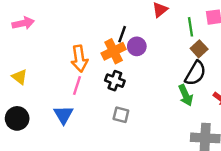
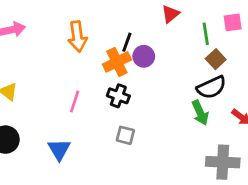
orange arrow: (79, 59) -> (77, 37), moved
black semicircle: (195, 73) -> (211, 87), turned 35
blue triangle: (64, 115) -> (59, 149), moved

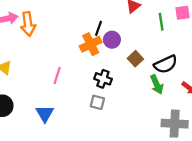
orange arrow: (77, 37) -> (28, 24), moved
brown square: (216, 59) -> (135, 59), moved
black cross: (118, 96) -> (103, 79), moved

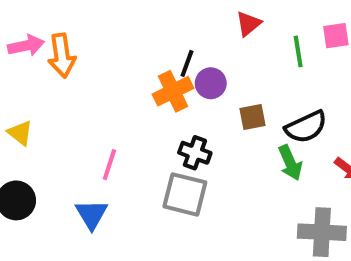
brown square: (135, 59) -> (252, 117), turned 32
pink line: (57, 75) -> (109, 165), moved
gray square: (97, 102) -> (185, 194), size x1.6

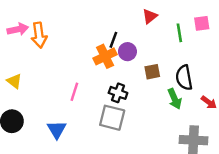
black semicircle: (306, 127) -> (184, 78), turned 105
pink line: (109, 165) -> (74, 92), moved

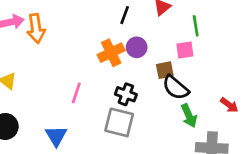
pink square: (202, 23) -> (185, 50), moved
black line: (113, 40) -> (125, 15), moved
black semicircle: (184, 78) -> (176, 88), moved, turned -40
green arrow: (175, 99) -> (189, 116), moved

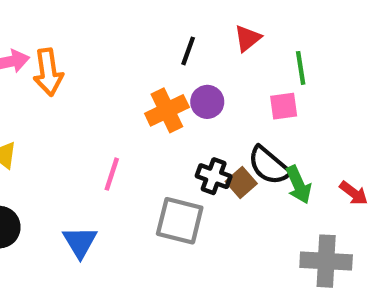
brown square: (165, 70) -> (241, 183), moved, turned -30
black cross: (126, 94) -> (214, 176), moved
green arrow: (189, 116) -> (299, 185), moved

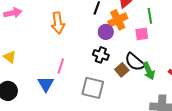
orange arrow: (48, 72) -> (58, 23), moved
orange cross: (167, 110) -> (118, 20), moved
black cross: (214, 176) -> (101, 55), moved
blue triangle: (80, 242) -> (46, 84), moved

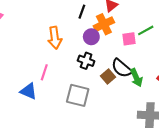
green line: (150, 16) -> (146, 30), moved, turned 70
orange arrow: (58, 23) -> (55, 38), moved
blue triangle: (46, 84) -> (29, 91), turned -36

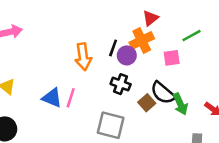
black line: (82, 12) -> (113, 48), moved
green line: (146, 30) -> (192, 36), moved
blue triangle: (29, 91) -> (52, 98), moved

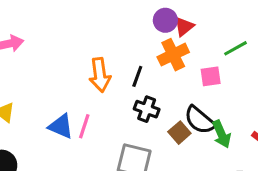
black line: (113, 48) -> (137, 76), moved
purple circle: (127, 55) -> (165, 20), moved

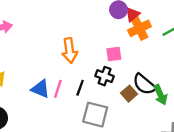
orange cross: (173, 55) -> (139, 28), moved
black line: (137, 76) -> (80, 88), moved
pink square: (211, 76) -> (114, 54), moved

